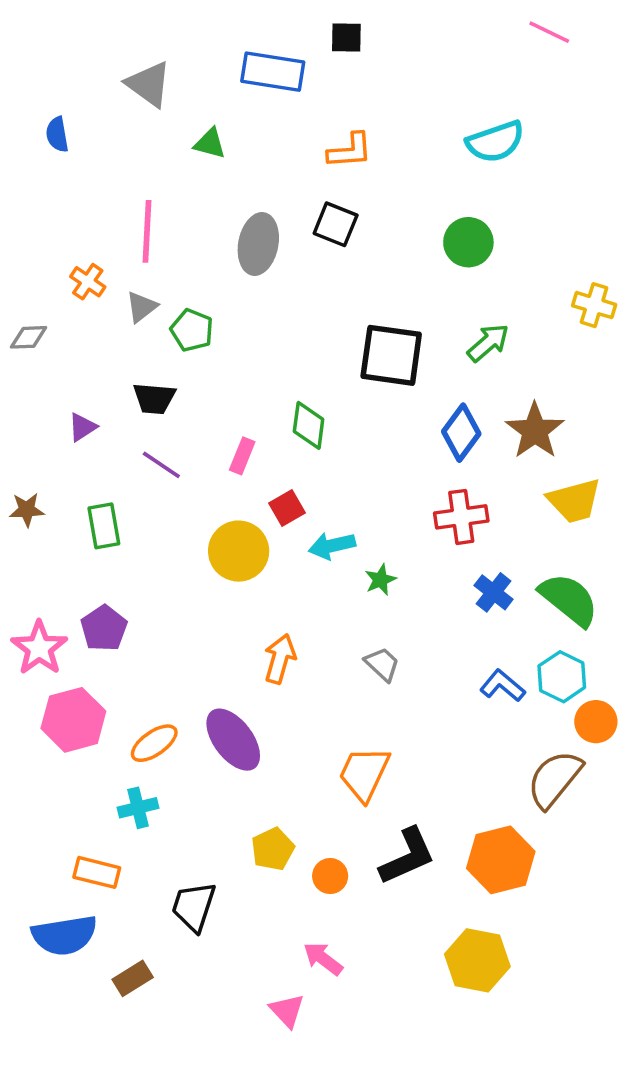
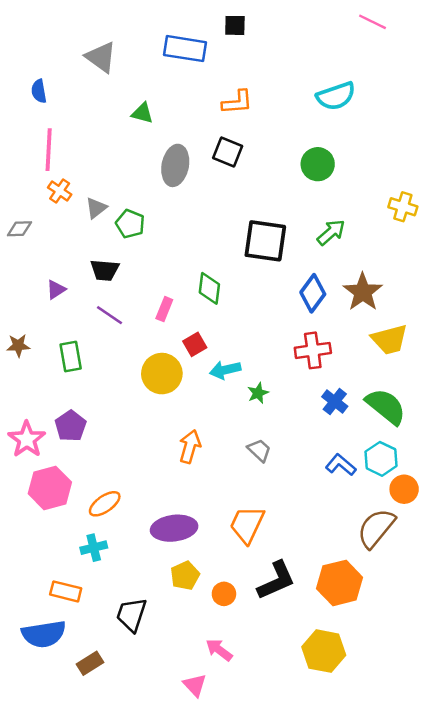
green triangle: (210, 143) -> (142, 113), moved
pink line: (147, 231) -> (49, 150), moved
purple ellipse: (233, 740) -> (174, 528), moved, turned -60

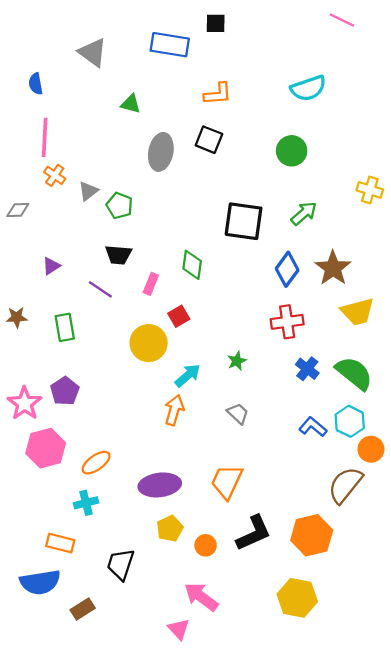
black trapezoid: (105, 270) -> (118, 255), moved
cyan arrow: (225, 370) -> (188, 375), moved, turned 152
pink arrow: (219, 650) -> (201, 597), size x1.4

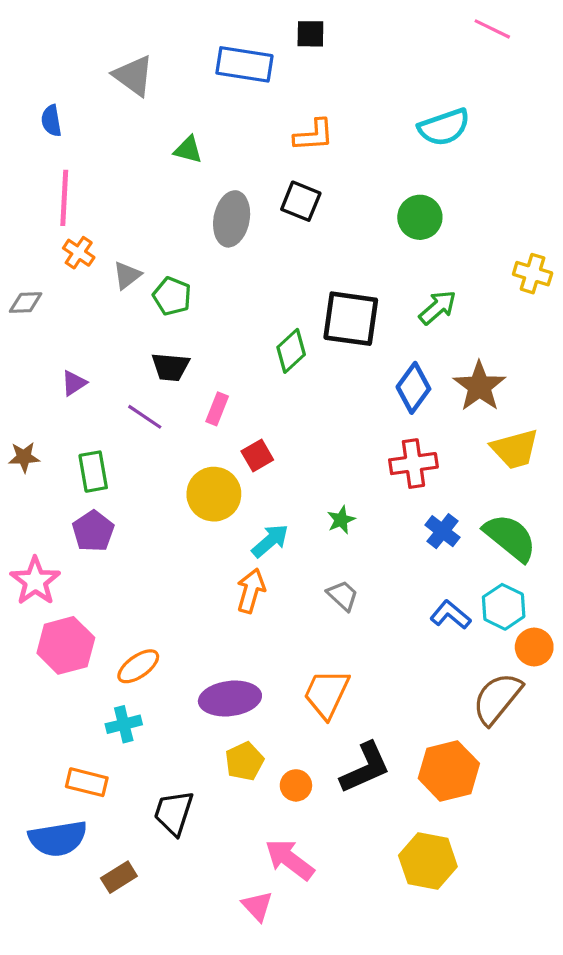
green diamond: (192, 265) -> (291, 351), moved, turned 40
purple pentagon: (65, 391) -> (93, 531), moved

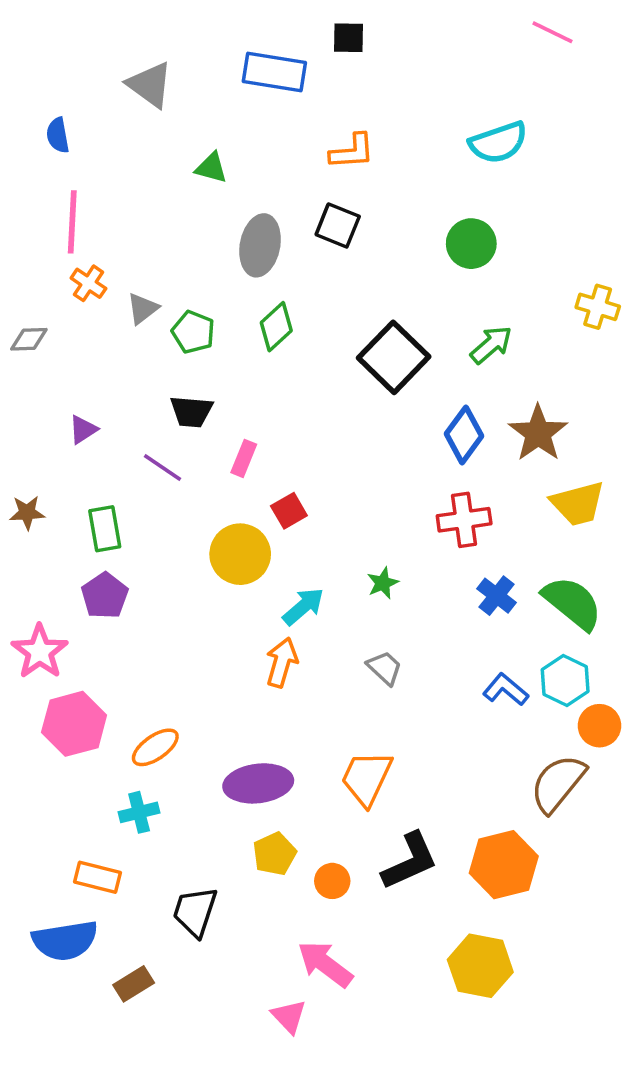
black square: (351, 319) -> (394, 357), turned 36
green diamond: (291, 351) -> (276, 327), moved

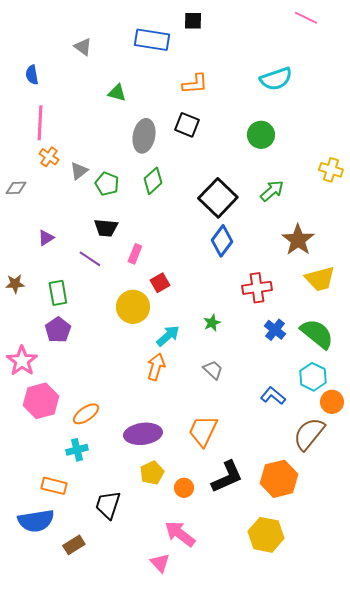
gray triangle: (150, 85) -> (83, 47), size x0.7
blue diamond: (464, 435) -> (222, 241), moved
blue L-shape: (506, 690) -> (273, 396), moved

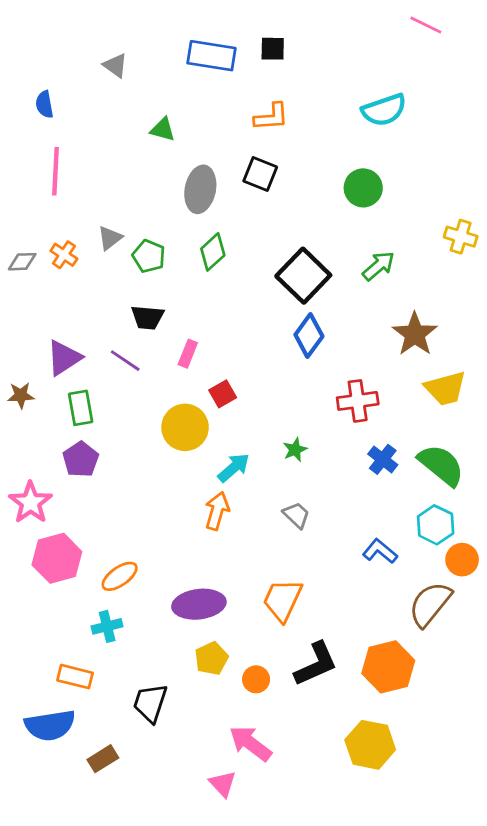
black square: (193, 21) -> (273, 49), moved
orange cross: (49, 157) -> (64, 255), moved
purple triangle: (46, 238) -> (64, 358), moved, size x1.6

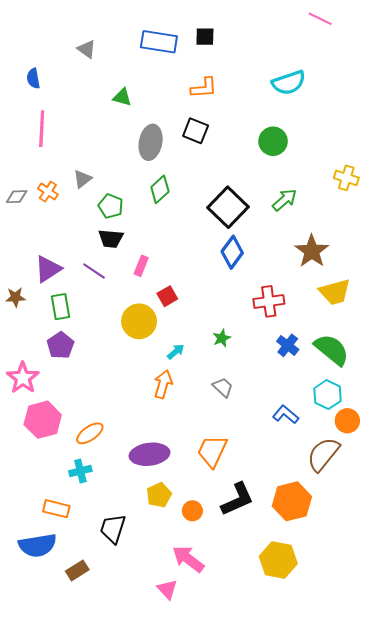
green pentagon: (149, 256) -> (111, 206), moved
cyan arrow: (234, 468) -> (176, 352), size x0.7

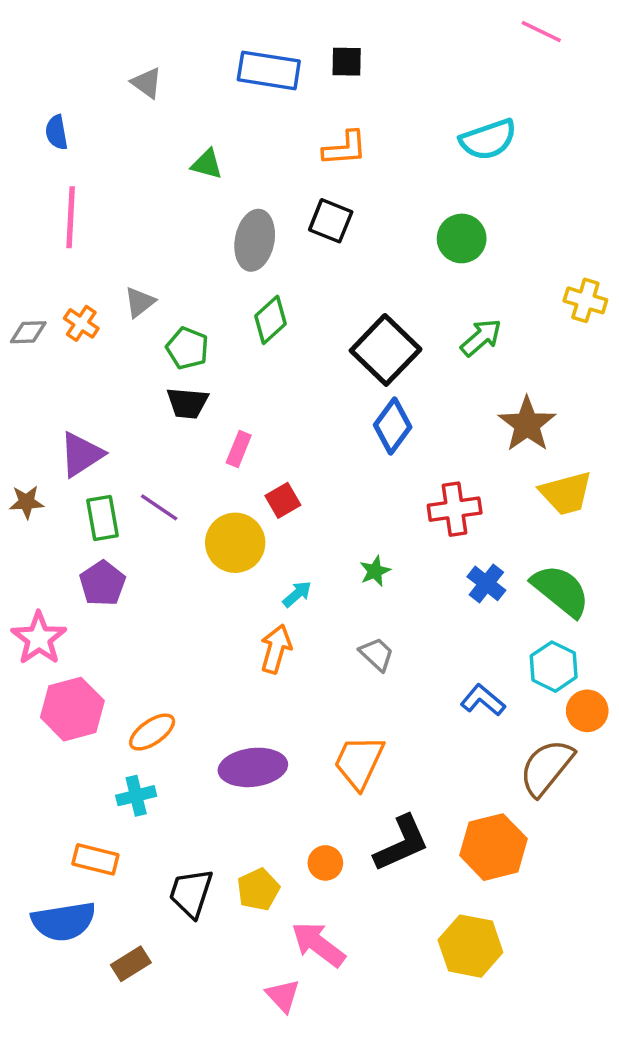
purple line: (94, 271) -> (159, 507), moved
yellow pentagon: (159, 495) -> (258, 889), moved

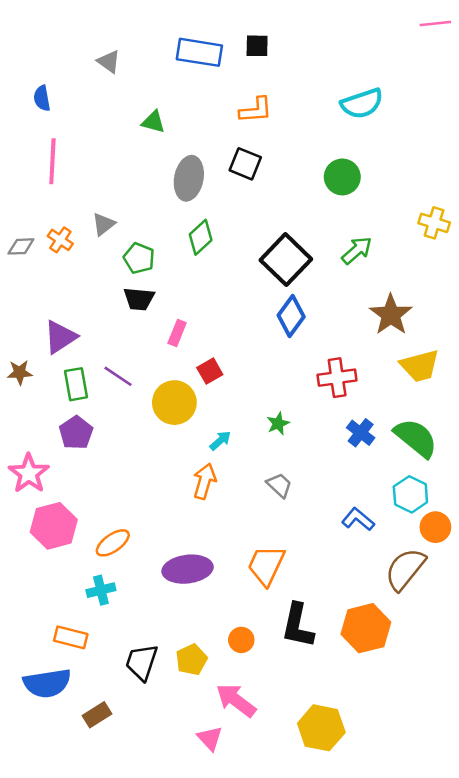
pink line: (541, 32) -> (435, 23), moved, turned -32
black L-shape: (401, 843) -> (298, 626), turned 126
yellow hexagon: (470, 946) -> (321, 728), moved

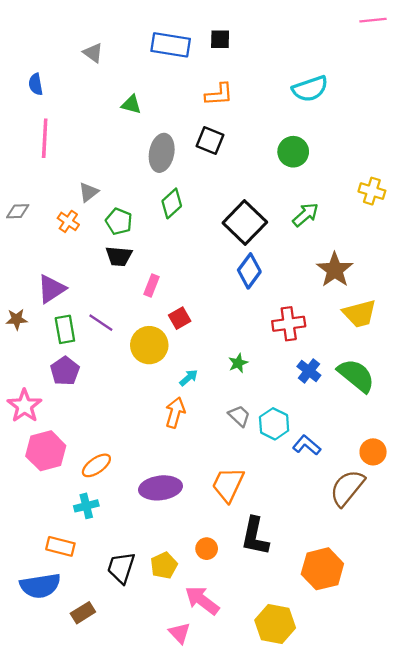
orange cross: (60, 240) -> (68, 221), moved
cyan hexagon: (410, 494) -> (274, 424), moved
orange hexagon: (366, 628) -> (322, 569), moved

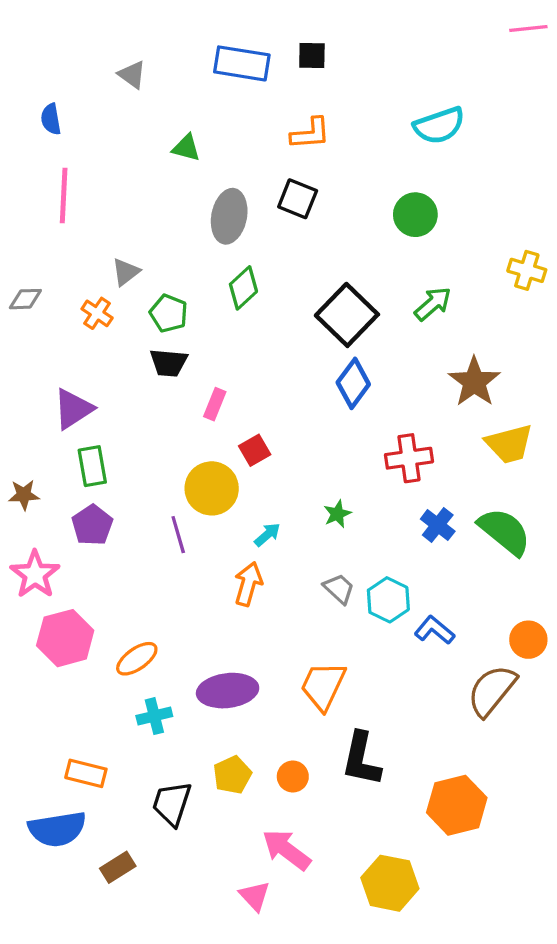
brown star: (17, 319) -> (24, 495), moved
purple line: (101, 323) -> (178, 535), moved, turned 40
cyan cross: (86, 506) -> (154, 716), moved
yellow pentagon: (164, 565) -> (232, 775), moved

